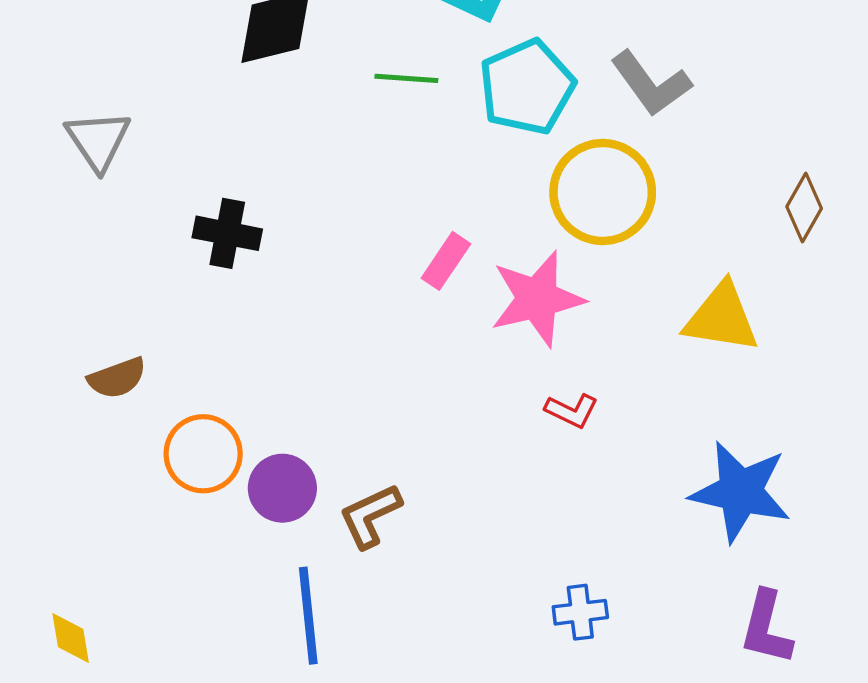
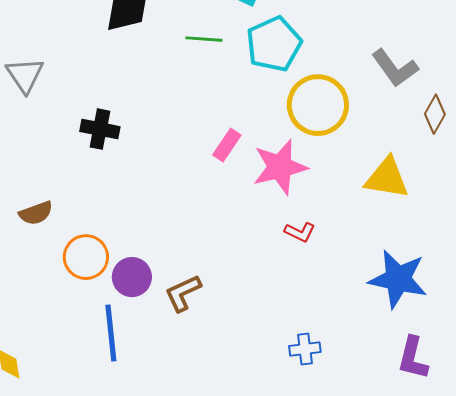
gray L-shape: (651, 84) -> (395, 68), moved
blue line: (308, 616) -> (111, 333), moved

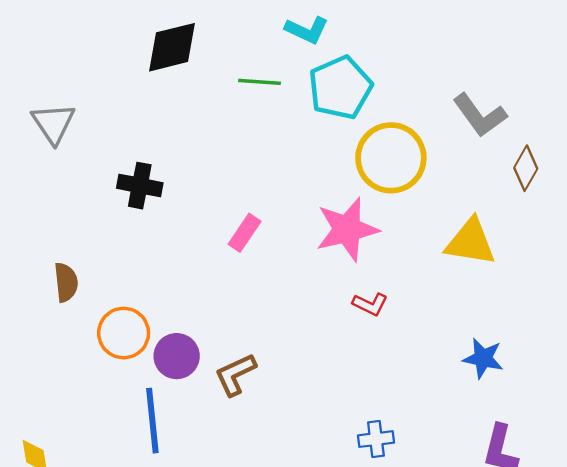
pink rectangle: (227, 145) -> (245, 233), moved
brown semicircle: (36, 213) -> (66, 282), turned -76
blue star: (398, 279) -> (483, 358), size x0.6

